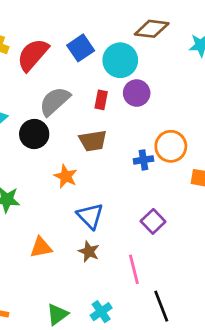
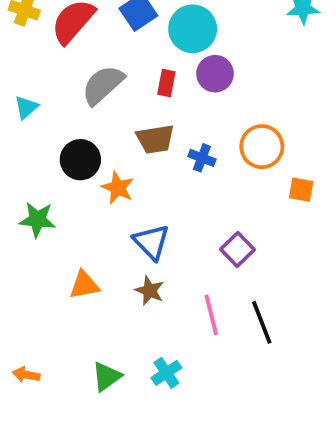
black circle: (34, 134) -> (80, 160), moved
blue cross: (143, 160) -> (202, 158), moved, turned 30
black line: (161, 306) -> (262, 322), moved

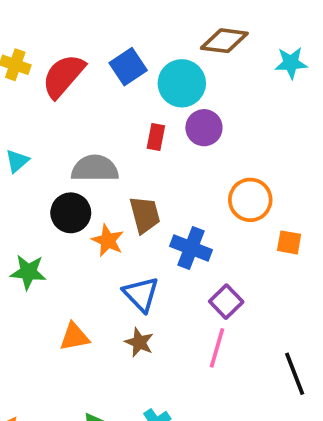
gray semicircle: (103, 85) -> (95, 168), moved, turned 42
brown trapezoid: (155, 139) -> (145, 215), moved, turned -96
blue cross: (202, 158) -> (191, 248), moved, size x1.5
pink line: (211, 315) -> (217, 348), moved, turned 30
black line: (262, 322) -> (295, 374), moved

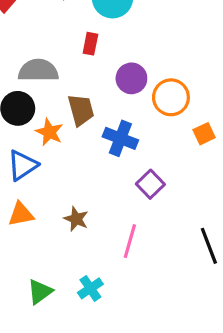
purple circle: (204, 128) -> (131, 78), moved
orange square: (289, 242) -> (204, 134), turned -35
blue triangle: (141, 294) -> (22, 165), moved, turned 40
pink line: (217, 348) -> (130, 241), moved

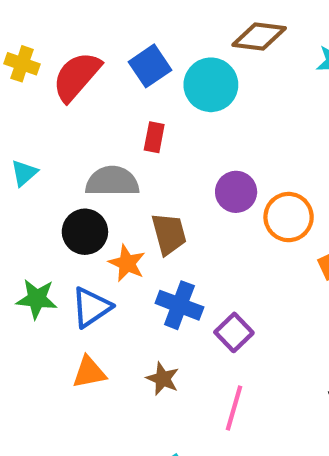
red rectangle: (90, 44) -> (154, 137), moved
blue cross: (120, 138) -> (179, 305), moved
purple square: (150, 184) -> (234, 332), moved

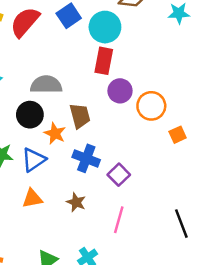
red rectangle: (154, 137) -> (104, 61), moved, size x1.5

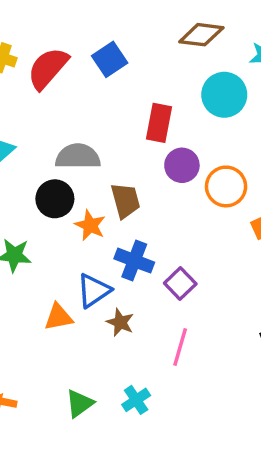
cyan circle: (105, 27) -> (224, 95), moved
blue triangle: (34, 160) -> (94, 291), moved

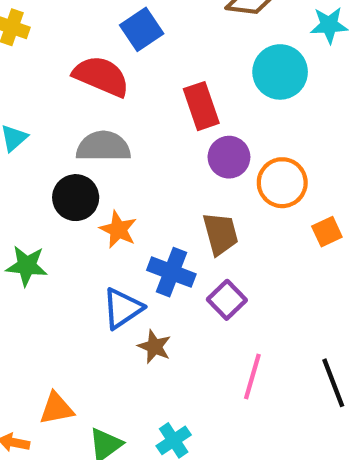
red semicircle: (48, 68) -> (101, 76), moved, turned 72
red rectangle: (159, 123) -> (201, 106), turned -30
brown trapezoid: (125, 201) -> (220, 234), moved
orange triangle: (58, 317) -> (56, 408), moved
pink line: (180, 347) -> (252, 376), moved

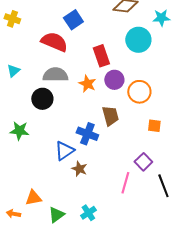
orange star: (118, 230) -> (87, 84), moved
orange square: (327, 232) -> (154, 126), moved, turned 32
purple square: (227, 300) -> (143, 162), moved

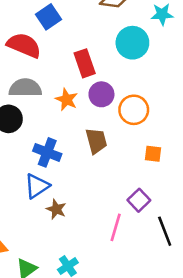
blue cross: (87, 134) -> (47, 152), moved

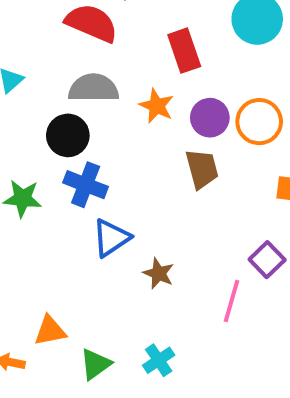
purple circle: (101, 94) -> (210, 118), moved
blue cross: (47, 152) -> (86, 185), moved
brown star: (56, 209) -> (159, 273), moved

